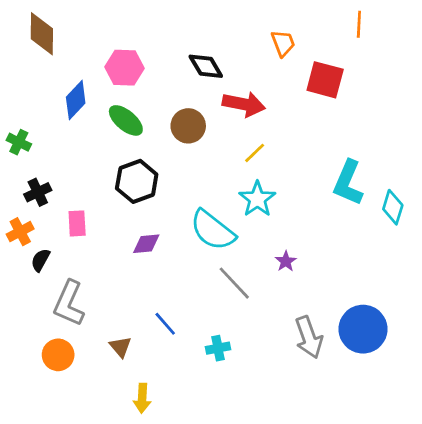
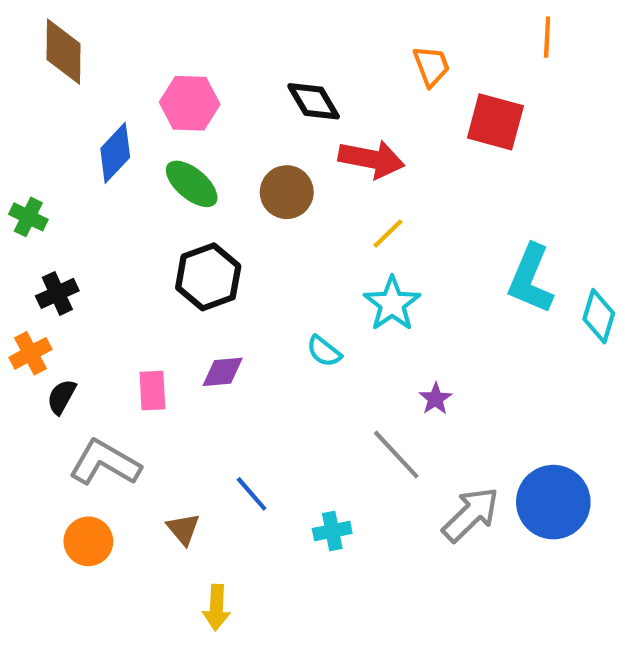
pink rectangle: (77, 223) -> (152, 391), moved
cyan semicircle: (213, 230) -> (324, 351), size x0.5
gray line: (234, 283) -> (396, 455), moved
gray L-shape: (69, 303) -> (105, 463), turned 96
gray arrow: (309, 337) -> (471, 514), turned -114

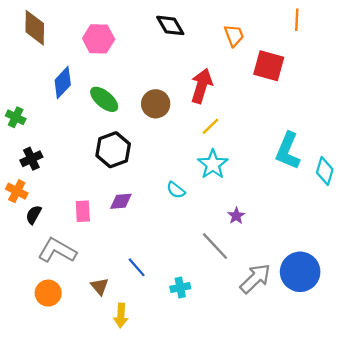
black diamond: (314, 101) -> (170, 25), moved
pink hexagon: (190, 103) -> (99, 39), moved
red arrow: (371, 159) -> (202, 86), turned -84
orange cross: (30, 353) -> (17, 191), turned -35
yellow arrow: (216, 607) -> (121, 315), moved

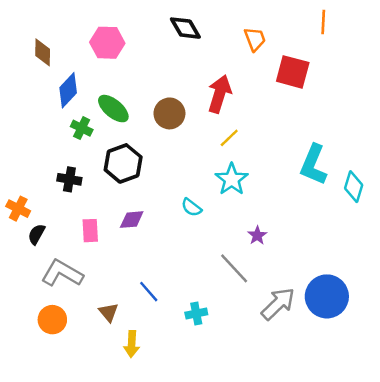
brown diamond: (35, 28) -> (43, 52), moved, size x0.7
green cross: (16, 117) -> (82, 128), moved
black cross: (31, 159) -> (69, 179), moved, turned 35

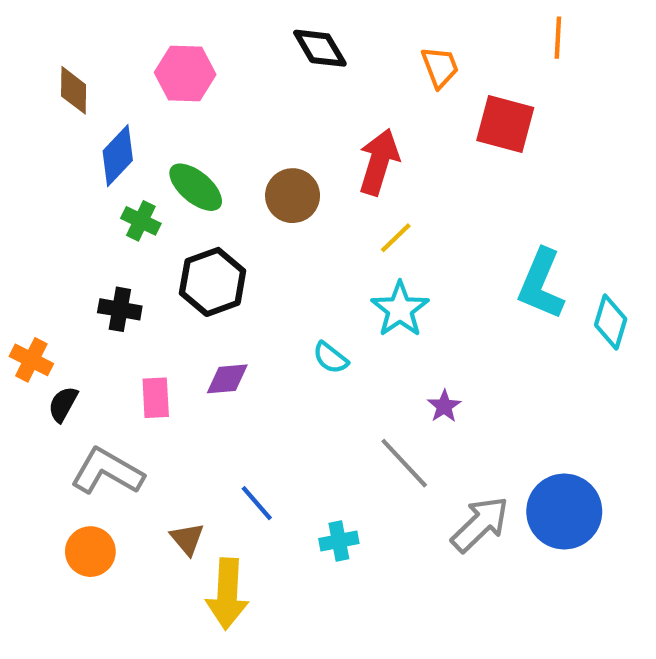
yellow arrow: (132, 344) -> (227, 594), size x1.5

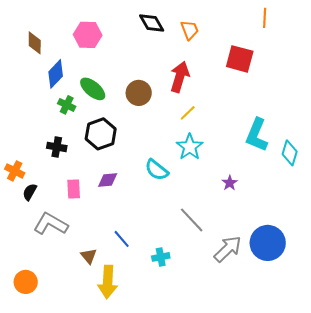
orange trapezoid: (440, 67) -> (190, 30), moved
cyan semicircle: (330, 358) -> (157, 170), size x1.4
purple star: (444, 406) -> (230, 183), moved
orange circle: (90, 552) -> (26, 282), moved

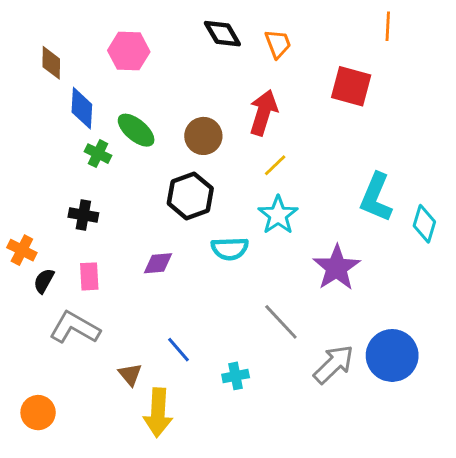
blue diamond: (56, 74) -> (82, 108), turned -40
black hexagon: (101, 134) -> (190, 196), moved
cyan semicircle: (157, 170) -> (230, 249), turned -40
purple star: (230, 183) -> (337, 268), size x2.0
pink rectangle: (74, 189) -> (89, 276), moved

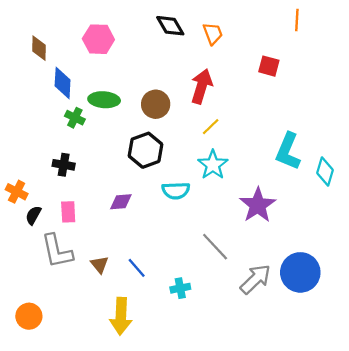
red square: (351, 86) -> (269, 66), size x0.7
green ellipse: (136, 130) -> (104, 100), turned -36
gray L-shape: (75, 328) -> (57, 251), turned -132
brown triangle: (130, 374) -> (100, 265), moved

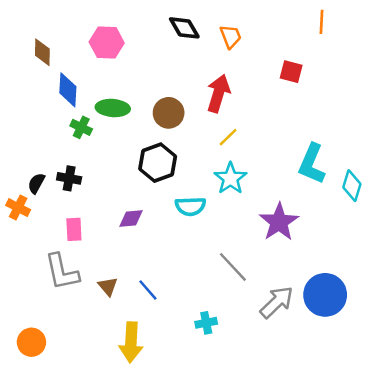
black semicircle: (33, 215) -> (36, 183), moved
cyan cross: (180, 288) -> (206, 323), moved

